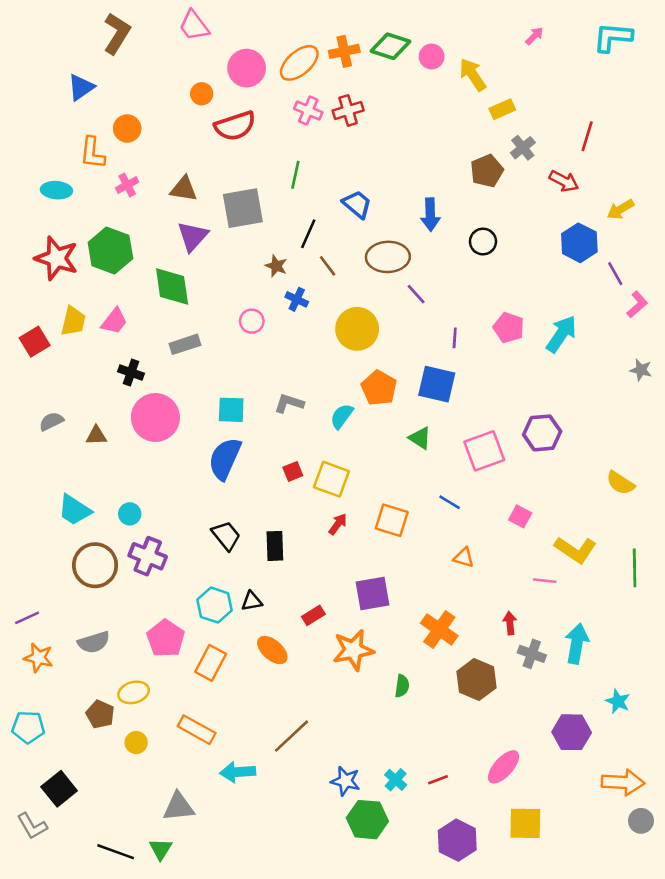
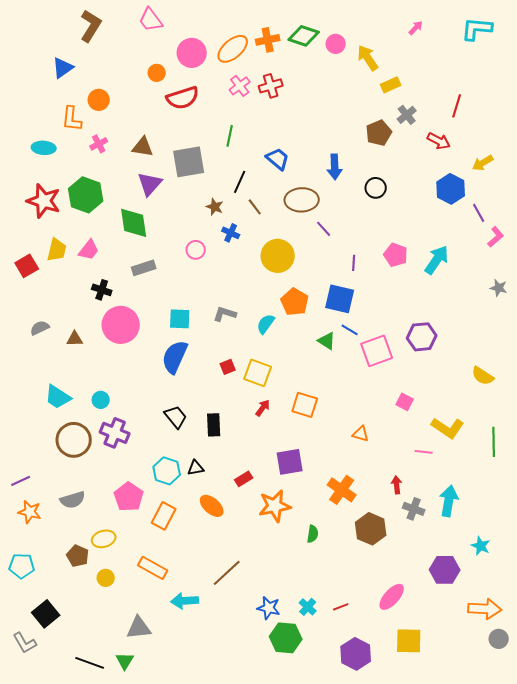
pink cross: (308, 110) -> (240, 86), turned 30
blue line: (450, 502) -> (350, 330), moved

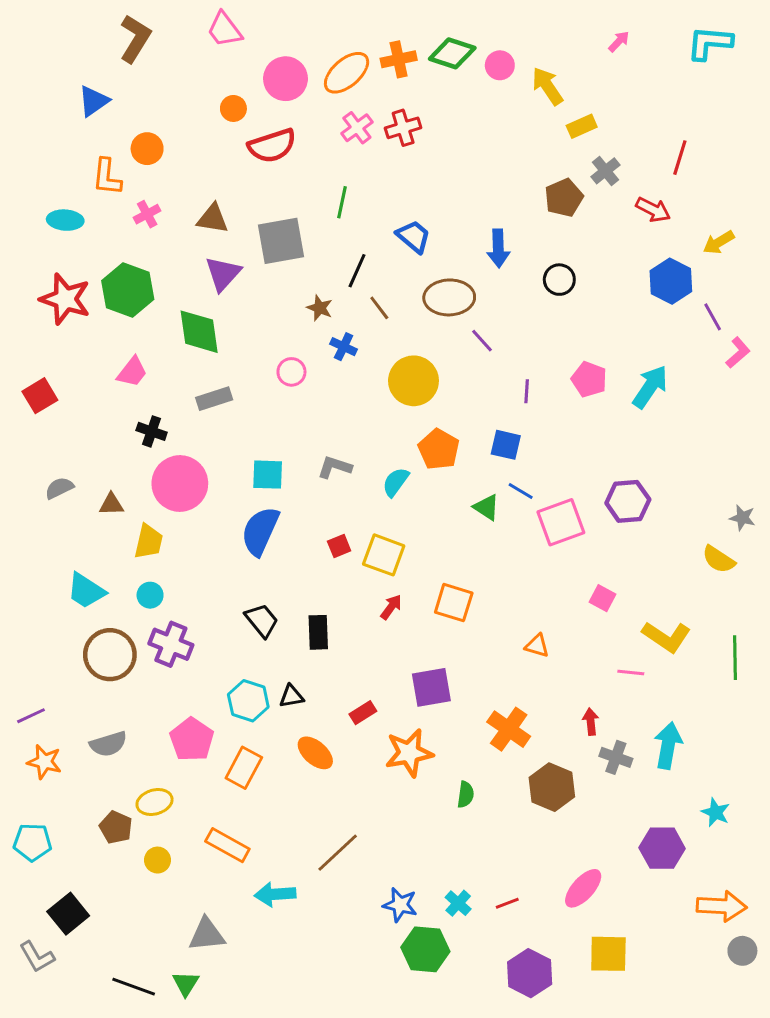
yellow trapezoid: (57, 250) -> (149, 542), moved
gray star: (499, 288) -> (742, 518), moved
blue square: (340, 299) -> (506, 445), size x0.7

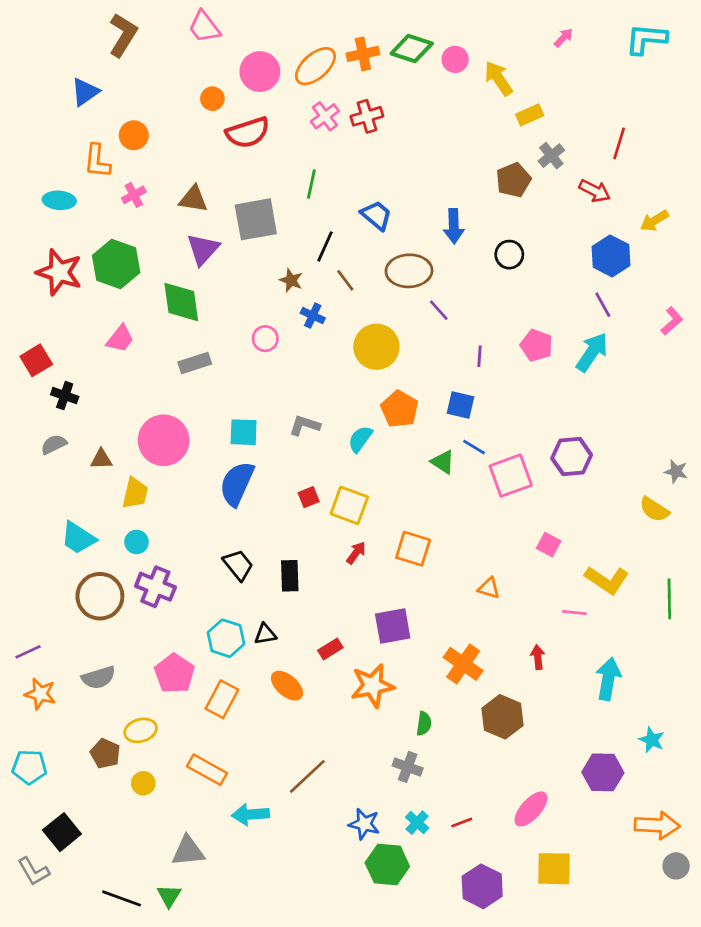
purple line: (713, 317) -> (603, 305), moved
black cross: (152, 431) -> (65, 396), moved
gray cross: (616, 757) -> (408, 767), moved

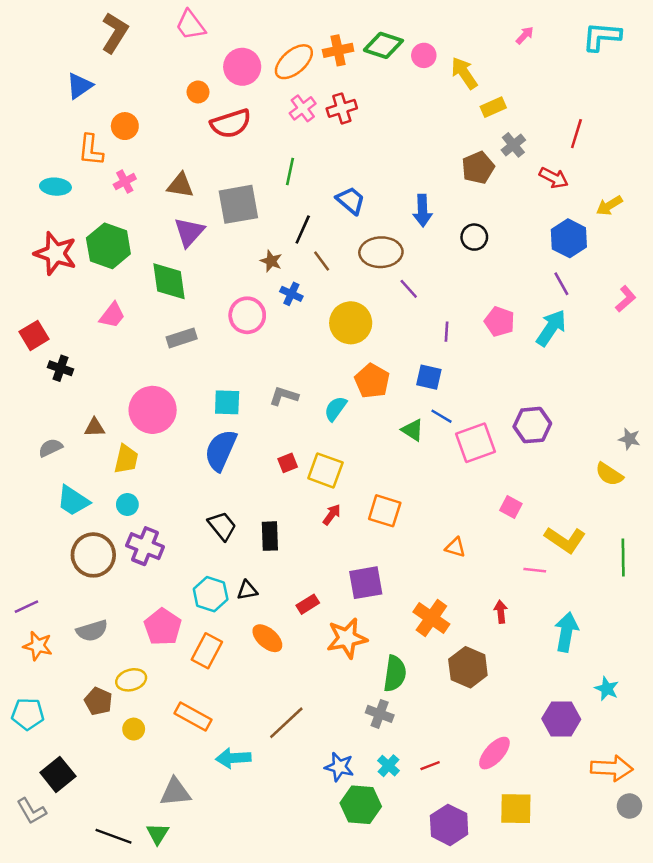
pink circle: (265, 339) -> (247, 315), size x1.5
gray semicircle: (54, 444) -> (50, 448), moved
green semicircle: (424, 724) -> (395, 674), size x1.6

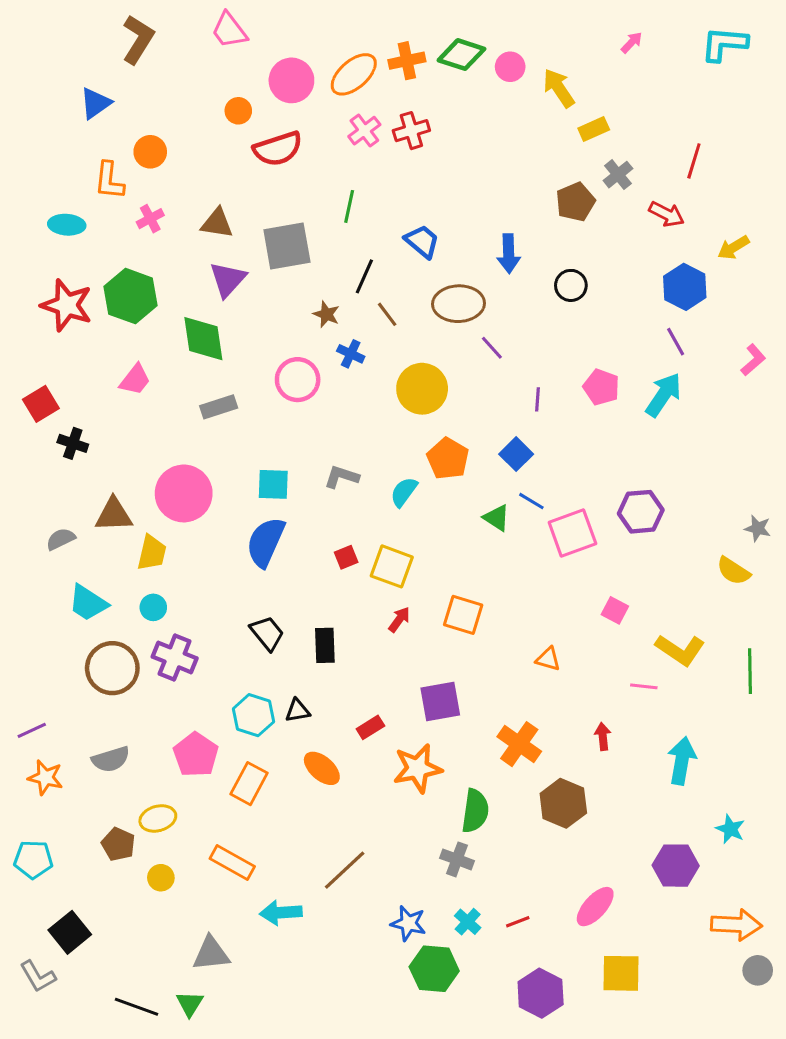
blue square: (429, 377) -> (516, 454), turned 32
brown triangle: (95, 428) -> (114, 515), size x1.5

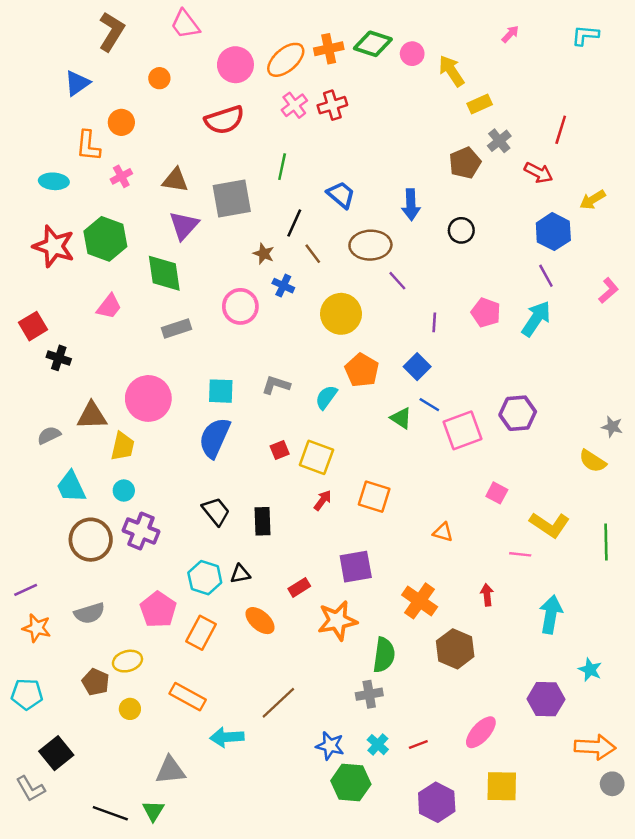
cyan L-shape: (724, 44) -> (585, 35), size x0.7
orange circle: (238, 111) -> (159, 78), moved
cyan trapezoid: (88, 603) -> (71, 487), turned 32
gray cross: (457, 859) -> (369, 694), turned -30

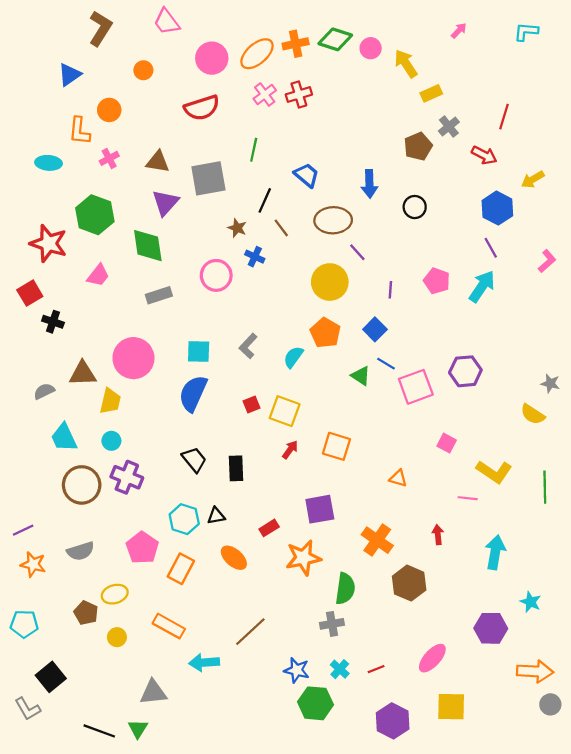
red star: (54, 246) -> (49, 243), moved
yellow circle: (341, 314) -> (330, 282), moved
gray L-shape: (276, 385) -> (248, 346), turned -65

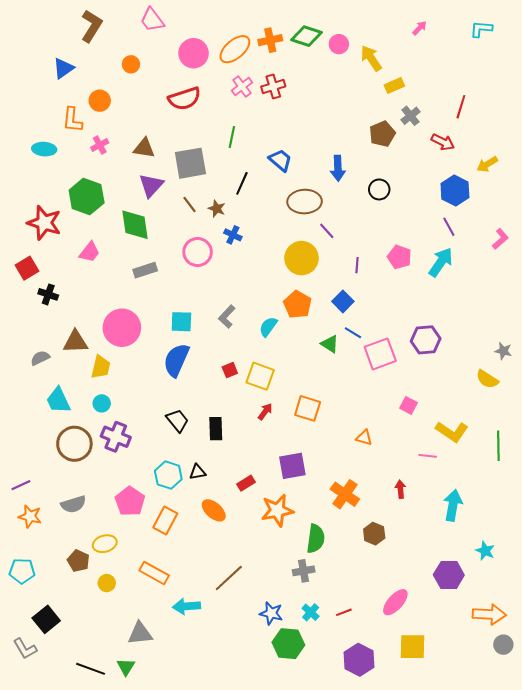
brown line: (281, 228) -> (189, 205), moved
brown hexagon: (409, 583) -> (374, 534), size x0.7

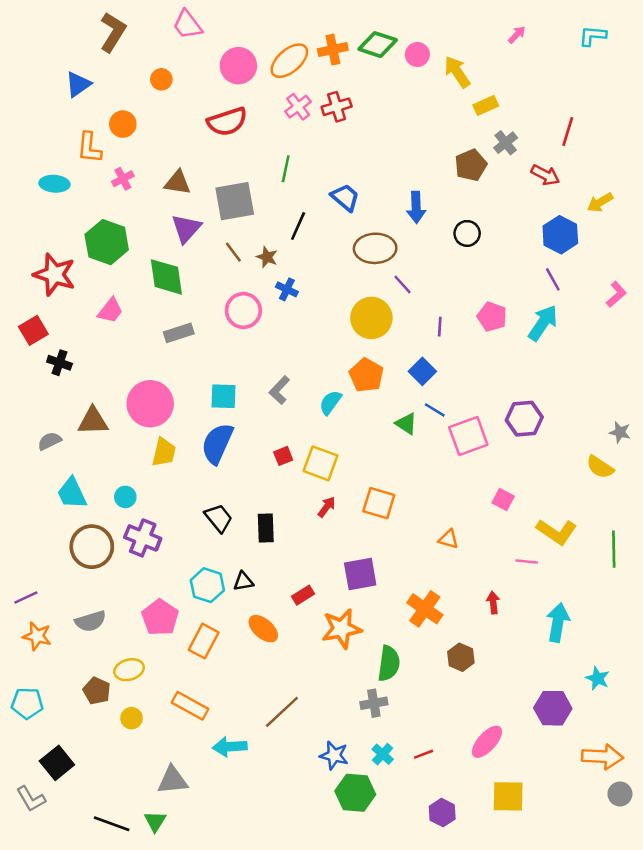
yellow trapezoid: (101, 367) -> (164, 452), moved
purple hexagon: (359, 660) -> (442, 813), size x0.7

